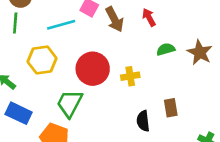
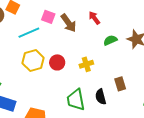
yellow hexagon: (42, 60) -> (33, 60), moved
red circle: (93, 69) -> (57, 62), size x0.6
green trapezoid: (70, 103) -> (76, 100), moved, turned -30

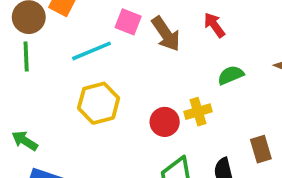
green semicircle: (110, 40) -> (231, 75), moved
red circle: (57, 62) -> (165, 122), moved

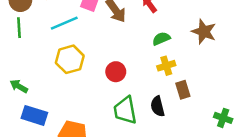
yellow cross: (198, 112) -> (166, 66), moved

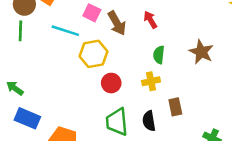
cyan line: (64, 23) -> (65, 31), turned 36
green semicircle: (161, 39) -> (159, 55), turned -66
yellow hexagon: (70, 59) -> (94, 54), moved
yellow cross: (166, 66) -> (151, 81), moved

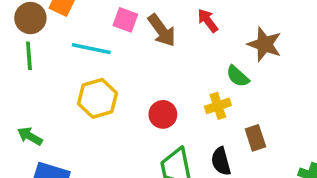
brown star: (201, 52) -> (265, 44), moved
yellow hexagon: (94, 54) -> (98, 98), moved
green semicircle: (159, 55) -> (238, 76), moved, turned -48

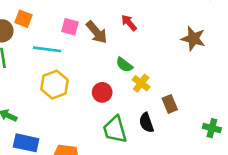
brown star: (265, 44) -> (193, 39), moved
green semicircle: (238, 76) -> (124, 65), moved
yellow cross: (218, 106) -> (141, 83), turned -30

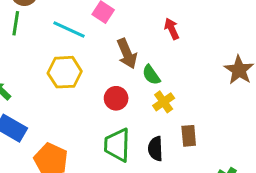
brown arrow: (97, 32) -> (127, 54), moved

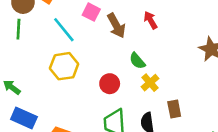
cyan line: (69, 29) -> (64, 30), turned 32
brown arrow: (127, 54) -> (116, 26), moved

